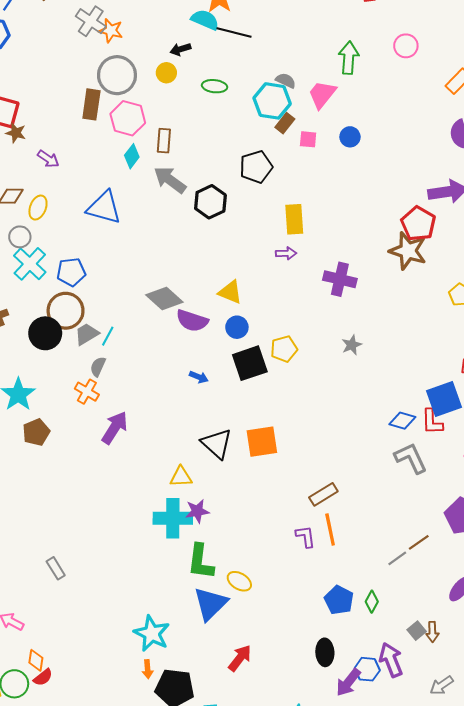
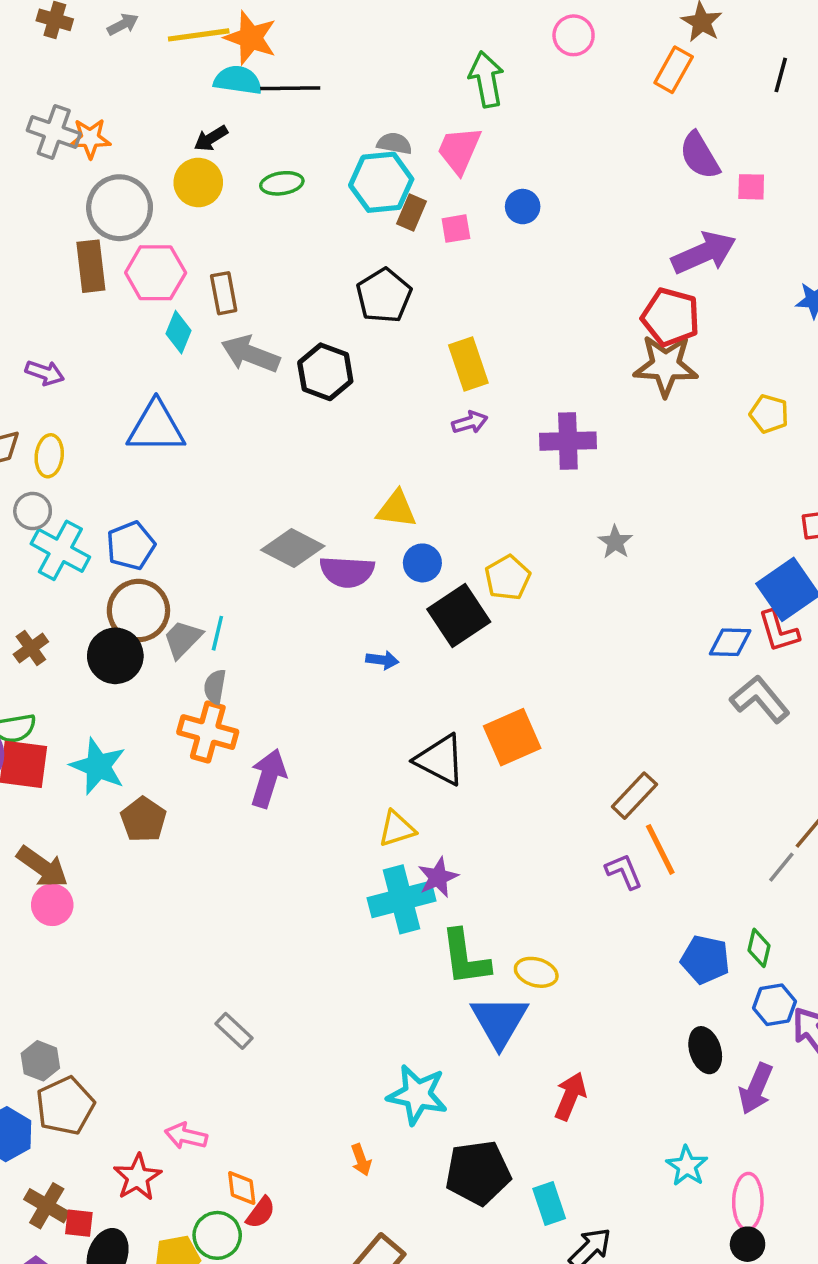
yellow circle: (166, 73) -> (198, 182), size x1.4
orange cross: (87, 392) -> (208, 732), size x1.4
orange arrow: (148, 669) -> (361, 1160), moved
blue hexagon: (367, 669) -> (774, 1005), moved

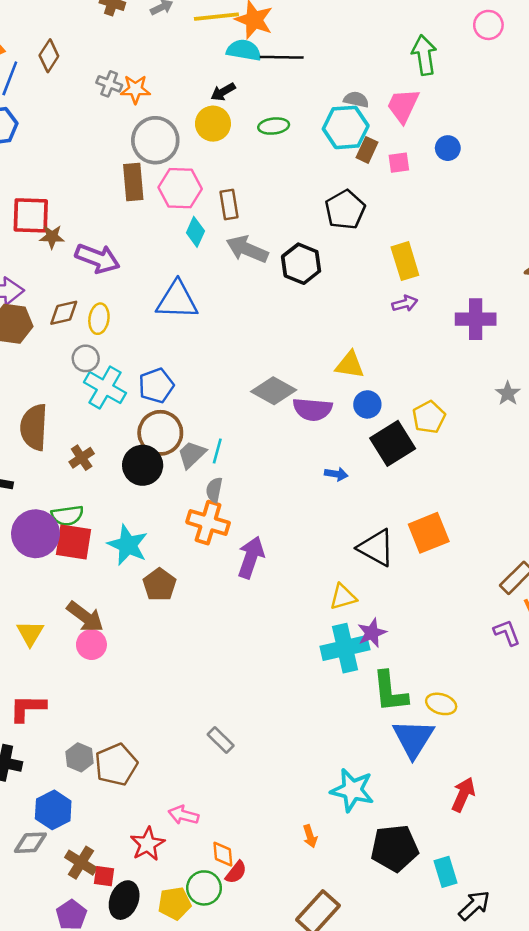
gray cross: (54, 132) -> (109, 84), size x0.7
purple arrow: (45, 373) -> (98, 258), size x1.6
brown pentagon: (65, 1106) -> (116, 764), moved

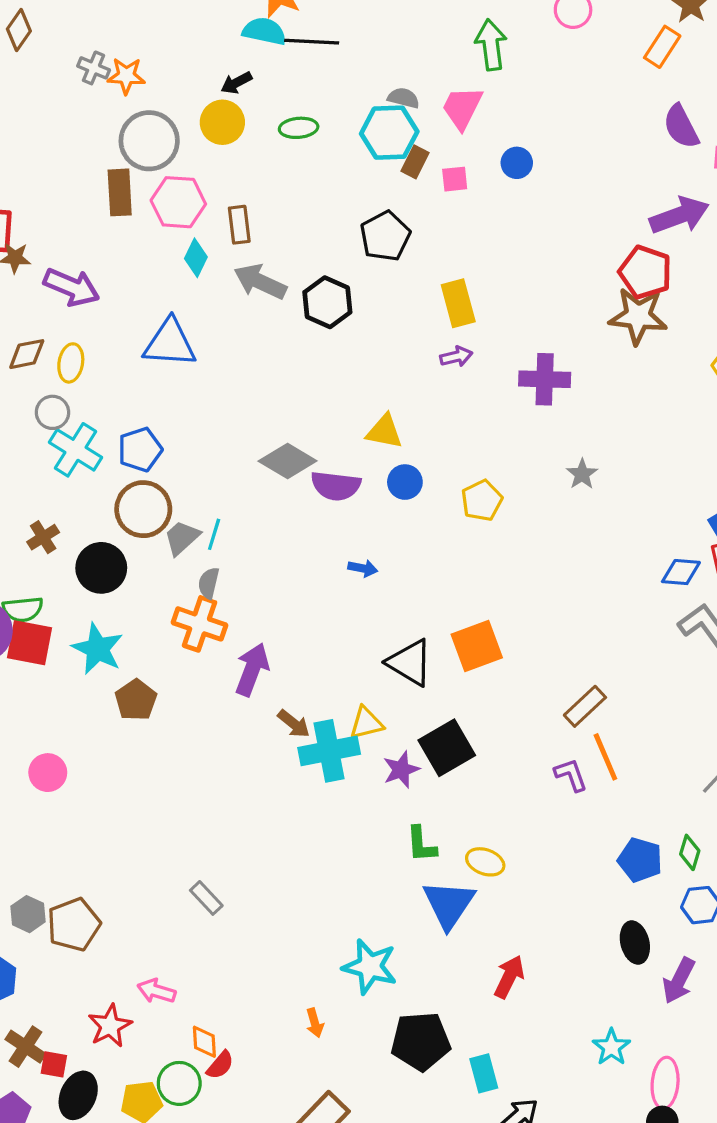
black square: (393, 443) -> (447, 748), moved
black circle: (143, 465) -> (101, 568), moved
brown arrow: (85, 617) -> (294, 724), moved, size x0.7
cyan cross: (345, 648) -> (329, 751), moved
green L-shape: (390, 692) -> (421, 844), size x0.7

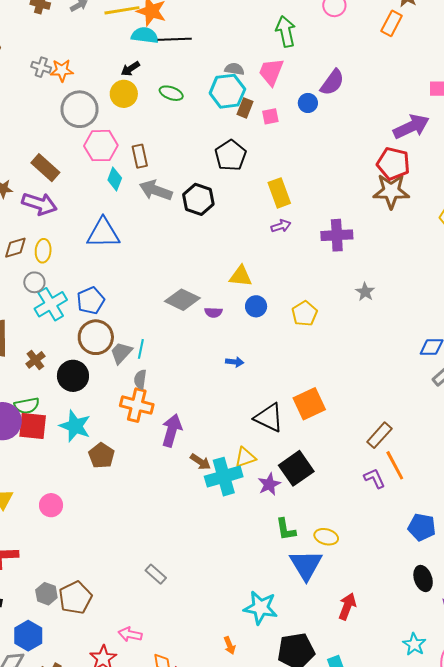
purple semicircle: (681, 126) -> (332, 82), moved, turned -112
green ellipse: (299, 128) -> (171, 93), turned 30
brown rectangle: (120, 192) -> (45, 168), moved, turned -40
cyan cross: (75, 450) -> (51, 304), turned 32
purple semicircle: (336, 486) -> (213, 312), size x0.6

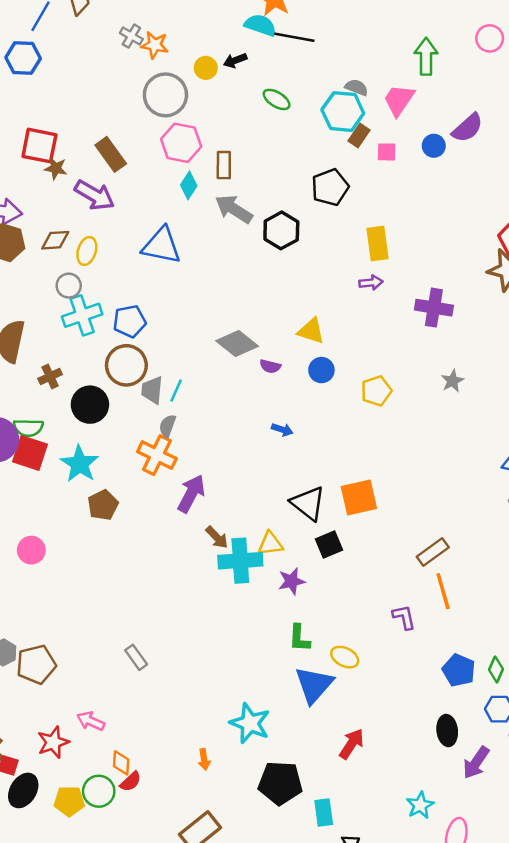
yellow circle: (124, 94) -> (206, 68), moved, size x0.7
gray trapezoid: (121, 353) -> (152, 390), turned -50
black square: (296, 468) -> (329, 544), moved, size x0.7
purple L-shape: (374, 478) -> (404, 617), moved

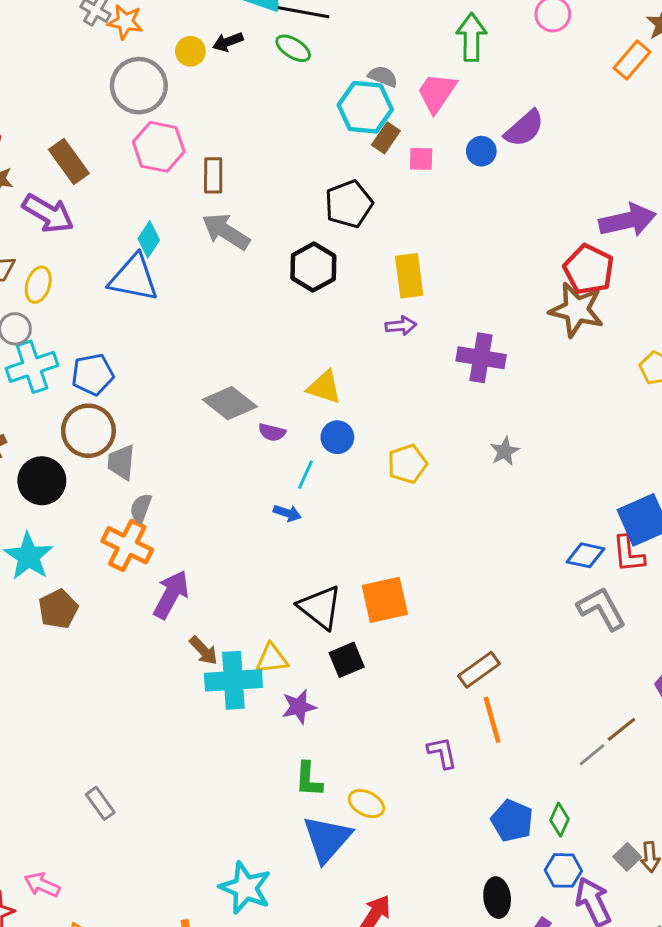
green ellipse: (277, 99) -> (293, 48), moved
cyan diamond: (189, 185) -> (149, 239), moved
black hexagon: (281, 230) -> (313, 267), moved
cyan line: (176, 391) -> (305, 475), moved

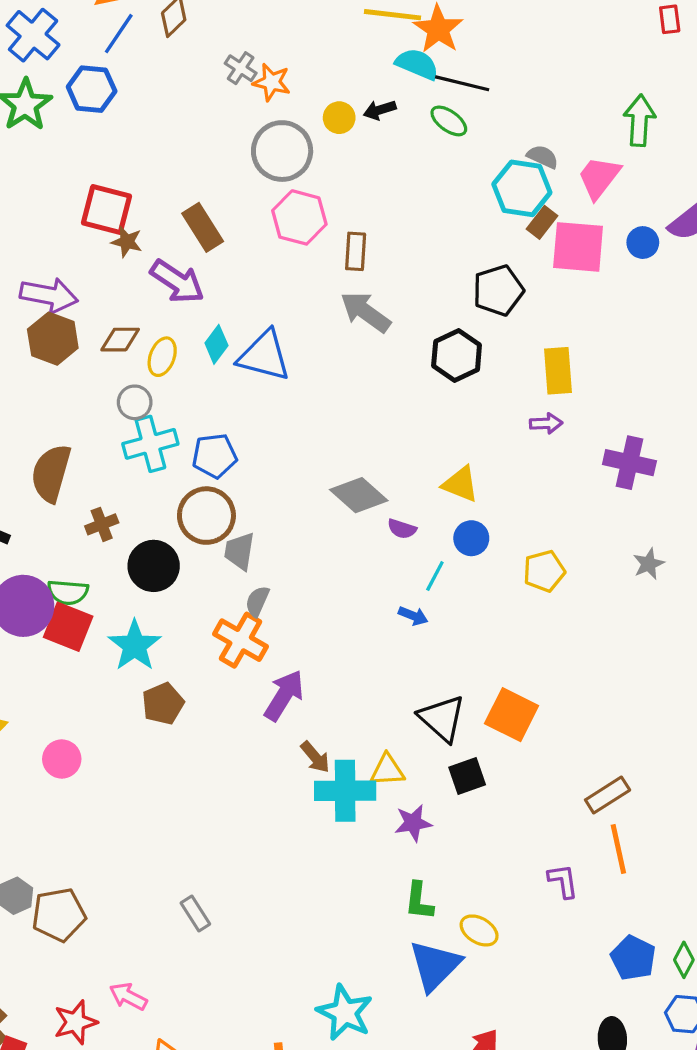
pink square: (421, 159) -> (578, 247), size x2.0
cyan diamond: (149, 239) -> (216, 344), moved
orange square: (385, 600) -> (512, 715), turned 36

